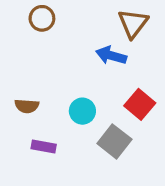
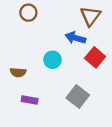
red square: (140, 104) -> (95, 57), moved
cyan circle: (82, 111) -> (53, 60), moved

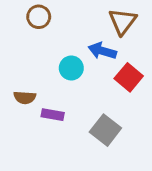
cyan circle: (53, 60) -> (71, 68), moved
purple rectangle: (30, 100) -> (53, 115), moved

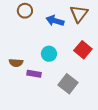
blue arrow: (102, 51) -> (55, 21), moved
cyan circle: (71, 68) -> (49, 54), moved

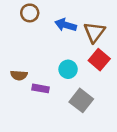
brown triangle: (79, 14) -> (94, 32), moved
cyan circle: (49, 54) -> (68, 69), moved

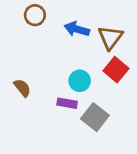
brown semicircle: (19, 75) -> (22, 88), turned -133
purple rectangle: (40, 88) -> (67, 103), moved

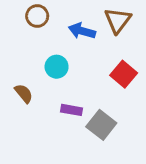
brown triangle: (110, 37) -> (118, 20), moved
cyan circle: (80, 81) -> (57, 67), moved

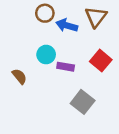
brown circle: (37, 16) -> (45, 13), moved
purple rectangle: (71, 110) -> (66, 67), moved

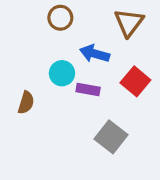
blue arrow: (67, 25) -> (95, 54), moved
brown semicircle: (19, 76) -> (26, 103), turned 56

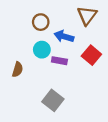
brown circle: (60, 18) -> (41, 22), moved
gray square: (111, 137) -> (53, 100), moved

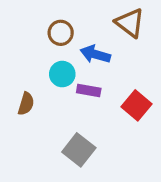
brown triangle: (87, 15) -> (130, 23), turned -30
red square: (91, 55) -> (137, 105), moved

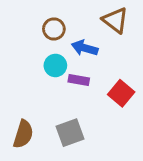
brown semicircle: (26, 104) -> (23, 134), moved, size x1.4
gray square: (79, 150) -> (70, 133), turned 32

